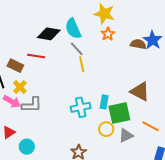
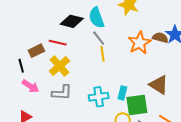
orange star: (108, 34) -> (139, 43), moved, size x1.6
brown rectangle: (15, 66) -> (36, 51), turned -56
yellow cross: (20, 87) -> (59, 66), moved, size x1.5
gray L-shape: (32, 105) -> (62, 93), moved

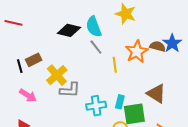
red line: (58, 43) -> (13, 23), moved
yellow line: (103, 54) -> (115, 65), moved
black line: (21, 66) -> (20, 66), moved
gray L-shape: (62, 93) -> (70, 90), moved

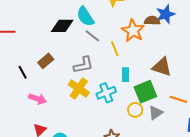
blue star: (172, 43) -> (166, 14), turned 30
brown rectangle: (34, 60) -> (46, 61), moved
yellow cross: (57, 75) -> (79, 89), moved
gray L-shape: (70, 90) -> (83, 65), moved
cyan rectangle: (120, 102) -> (126, 75), moved

